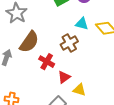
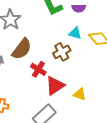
red triangle: (64, 77) -> (55, 86), size x1.5
yellow triangle: (79, 90) -> (80, 94), moved

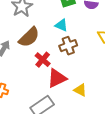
cyan triangle: (75, 33) -> (61, 25), moved

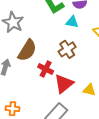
cyan triangle: (61, 25) -> (72, 22), moved

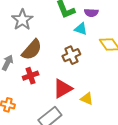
red cross: (46, 69) -> (31, 76), moved, turned 35

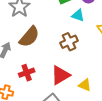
red cross: (31, 76) -> (27, 73), moved

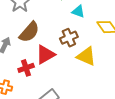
red triangle: (60, 75) -> (45, 55), moved
yellow triangle: (85, 85) -> (86, 56), moved, size x1.5

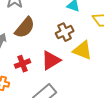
red triangle: (45, 55) -> (51, 60), moved

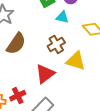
red cross: (22, 64) -> (18, 96), moved

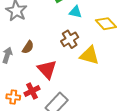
brown semicircle: (16, 44) -> (28, 47), moved, size x0.6
red triangle: (45, 74) -> (47, 69), moved, turned -35

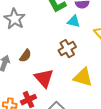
yellow triangle: (89, 55) -> (83, 77), moved

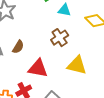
red triangle: (44, 78) -> (38, 68), turned -35

